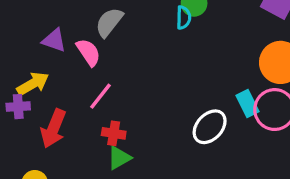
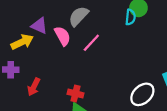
yellow arrow: (33, 84) -> (22, 42), moved
pink line: (101, 96) -> (91, 43), moved
red arrow: (53, 129) -> (34, 87), size x0.7

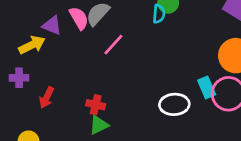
pink semicircle: (62, 36) -> (79, 18), moved
white ellipse: (142, 94) -> (174, 104), turned 40

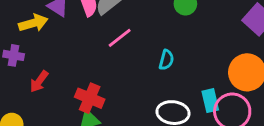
cyan semicircle: (159, 14) -> (166, 60), moved
red cross: (96, 105) -> (90, 98), size x1.4

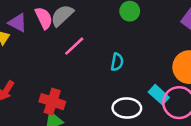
cyan rectangle: (210, 101) -> (159, 95), turned -30

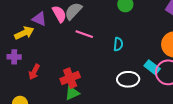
pink line: (74, 46) -> (84, 34), turned 66
red cross: (52, 102) -> (70, 78), turned -36

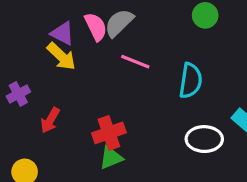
yellow arrow: (24, 33) -> (61, 56), moved, turned 66
cyan semicircle: (118, 44) -> (191, 81), size x1.5
purple cross: (14, 57) -> (18, 94), turned -32

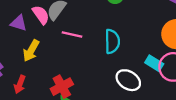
yellow arrow: (61, 56) -> (31, 51), moved, turned 85
white ellipse: (204, 139) -> (128, 80), turned 40

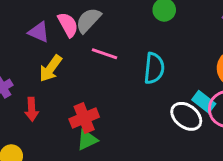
white ellipse: (128, 80) -> (186, 116), moved
red arrow: (20, 84) -> (32, 109), turned -30

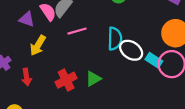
pink line: (104, 54) -> (77, 31), turned -30
white ellipse: (186, 116) -> (131, 50), moved
green triangle: (87, 140) -> (93, 79), moved

